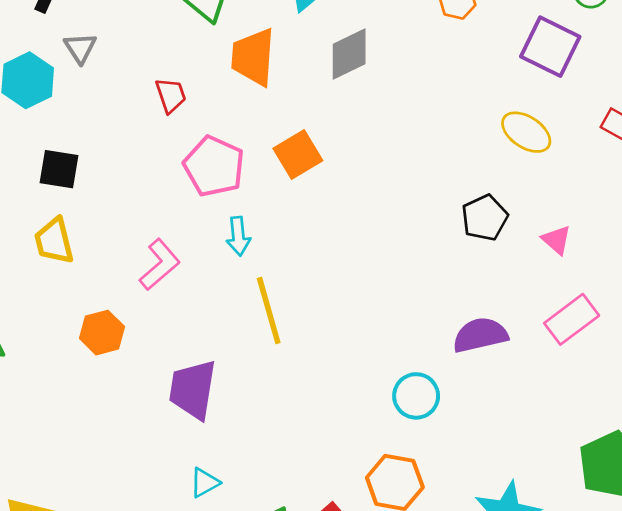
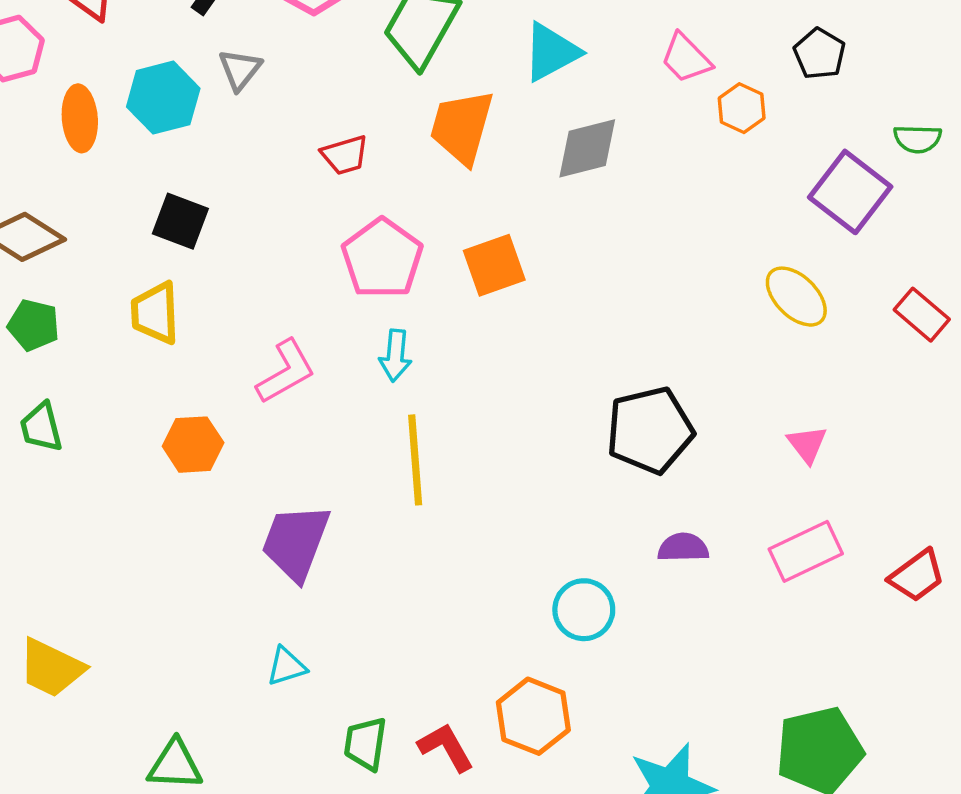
red trapezoid: (171, 95) -> (345, 155), turned 81
black pentagon: (485, 218) -> (650, 430), moved, size x1.4
purple semicircle: (480, 335) -> (683, 548), size x0.7

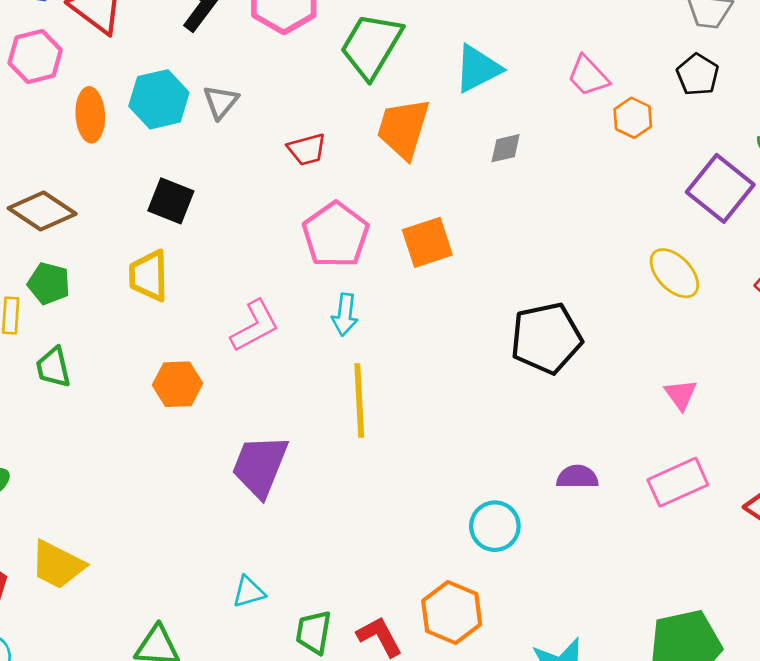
gray triangle: (240, 70) -> (221, 102), moved
gray diamond: (587, 148) -> (506, 148), size x0.6
black pentagon: (650, 430) -> (546, 338), moved
cyan triangle: (286, 666) -> (249, 592), moved

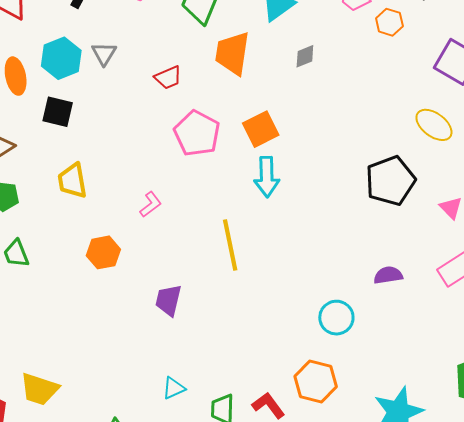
black square: (171, 201) -> (58, 112), moved
cyan arrow: (345, 315) -> (267, 177), moved, size x1.4
pink L-shape: (255, 326) -> (151, 204), size x0.7
black pentagon: (546, 338) -> (390, 181), moved
purple trapezoid: (260, 466) -> (168, 300), size x0.7

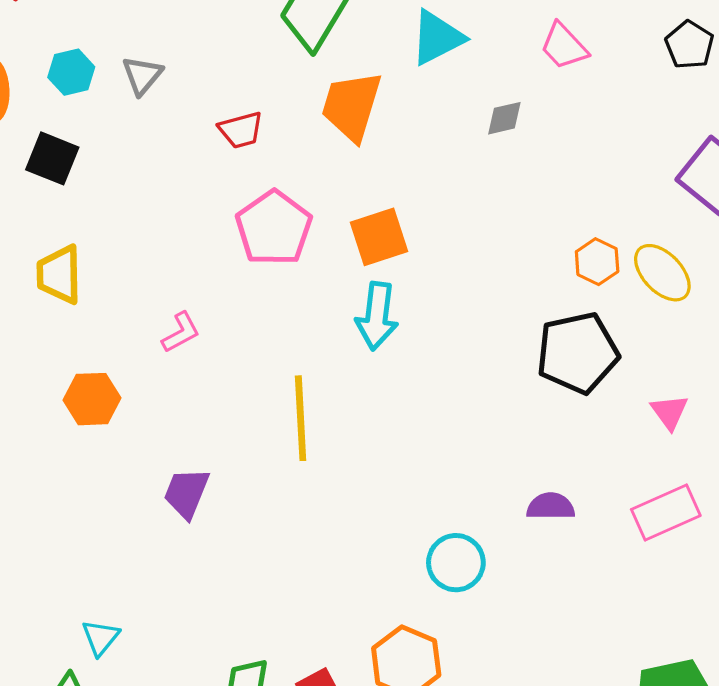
orange hexagon: (389, 22) -> (597, 262), moved
gray diamond: (305, 56) -> (504, 118), moved
cyan hexagon: (61, 58) -> (71, 72), size x0.7
cyan triangle: (174, 388) -> (101, 638), moved, turned -35

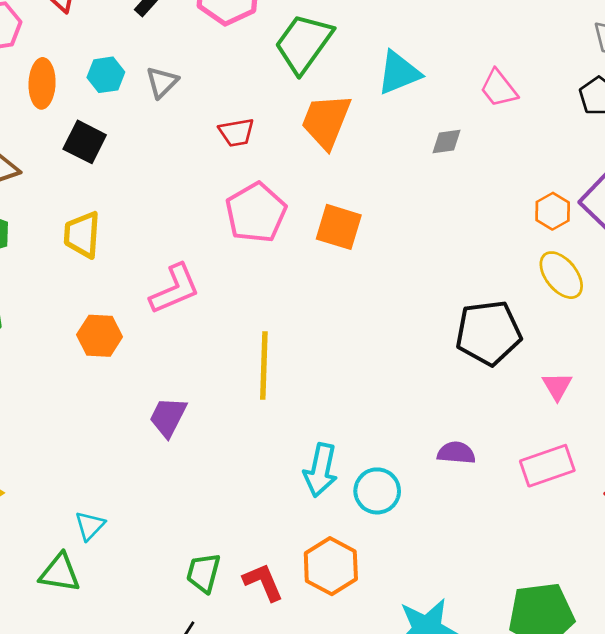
orange square: (379, 237) -> (339, 227), turned 30
orange hexagon: (597, 262) -> (553, 211), moved
cyan arrow: (377, 316) -> (321, 470), moved
pink L-shape: (181, 332) -> (175, 289), size x1.6

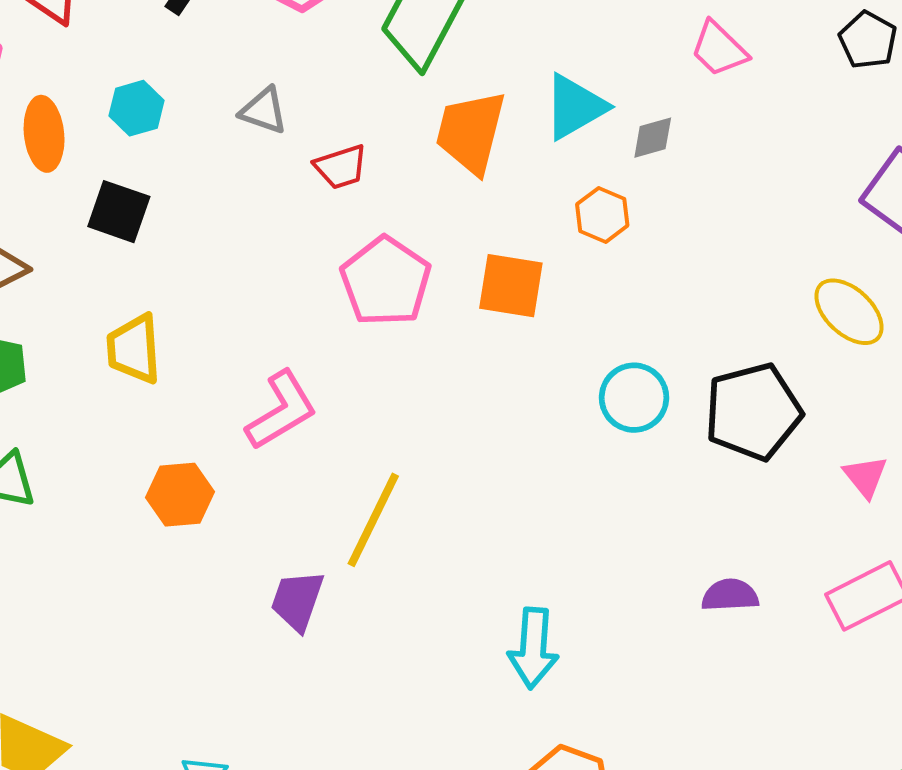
cyan triangle: (399, 73) -> (575, 107), moved
gray triangle: (162, 82) -> (264, 111), moved, turned -48
orange hexagon: (553, 211) -> (602, 215), moved
yellow line: (264, 365) -> (373, 520), moved, turned 32
cyan circle: (377, 491) -> (634, 398), moved

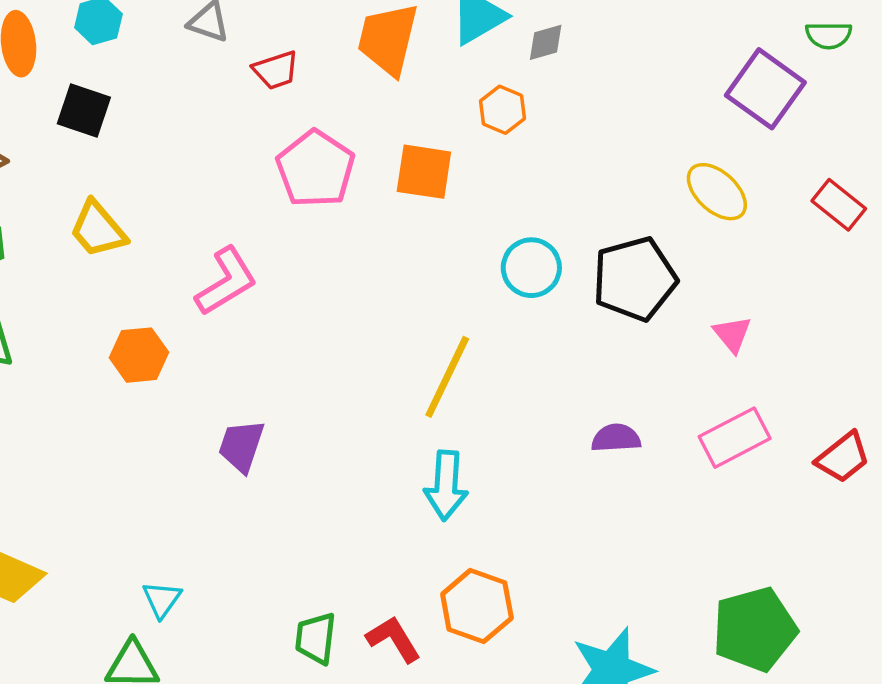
yellow trapezoid: (134, 349) -> (98, 229), turned -36
yellow line: (373, 520) -> (447, 377), moved

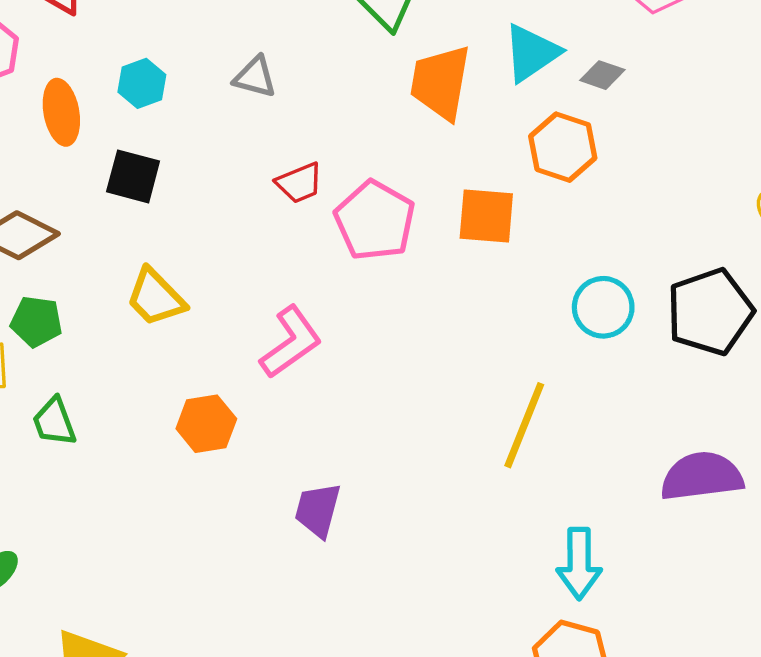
gray diamond: (546, 42) -> (602, 75), turned 39
red trapezoid: (276, 70) -> (299, 183), moved
orange hexagon: (502, 110) -> (563, 147), size x1.4
purple semicircle: (616, 438) -> (702, 476), size x1.6
cyan arrow: (446, 485) -> (579, 564), moved

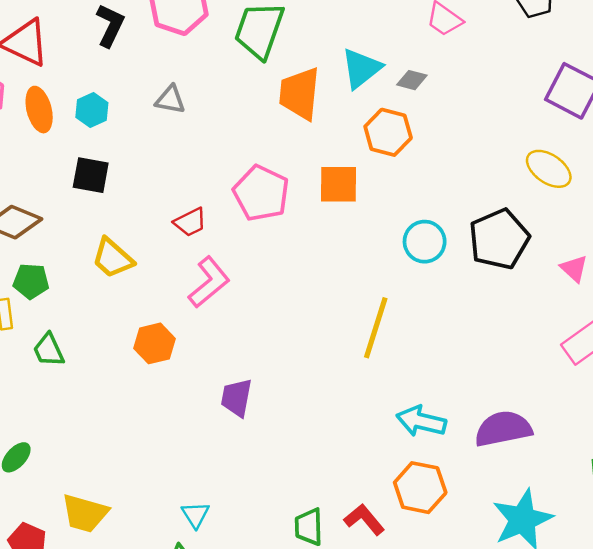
orange ellipse: (61, 112) -> (39, 110), moved
red trapezoid: (299, 183) -> (190, 222), moved
purple semicircle: (702, 476) -> (503, 429), moved
cyan arrow: (579, 564) -> (421, 421), turned 108

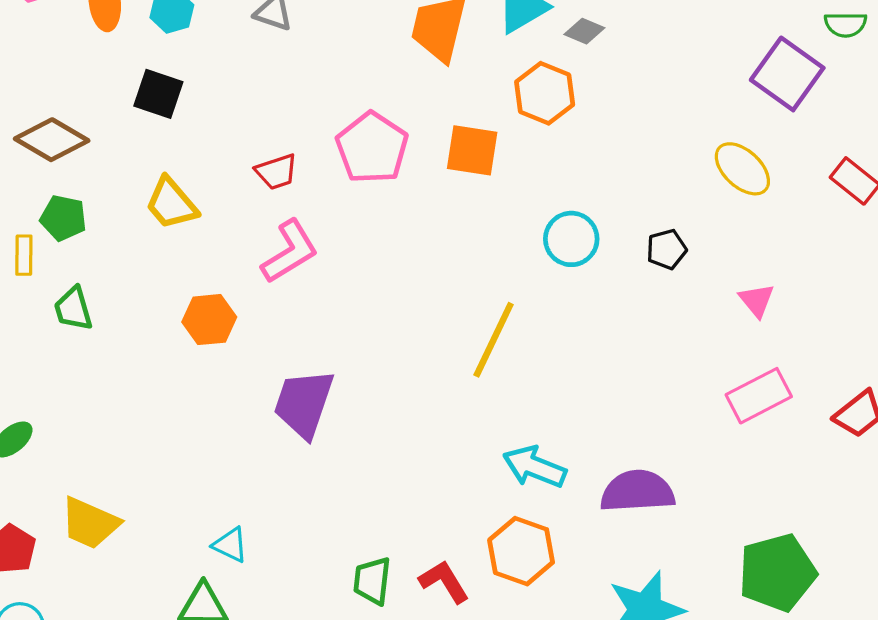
black pentagon: (499, 239) -> (667, 249), size x0.5
purple trapezoid: (237, 398) -> (304, 403), size x1.4
cyan triangle: (195, 515) -> (230, 545), turned -40

